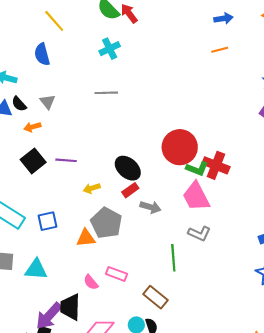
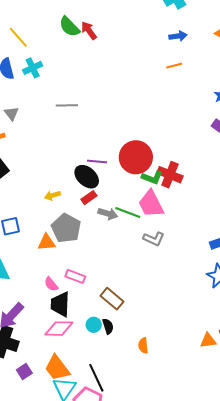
cyan cross: (110, 49) -> (33, 68), moved
purple line: (66, 160) -> (97, 161), moved
green line: (173, 258) -> (128, 212), moved, turned -65
black trapezoid: (70, 307) -> (60, 304), moved

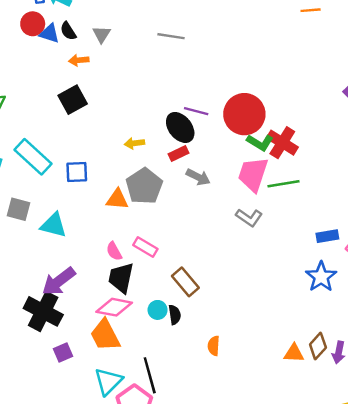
pink trapezoid: (151, 204) -> (253, 174), turned 36
green line: (128, 212) -> (283, 184), moved, turned -40
orange trapezoid: (57, 368) -> (105, 335), moved

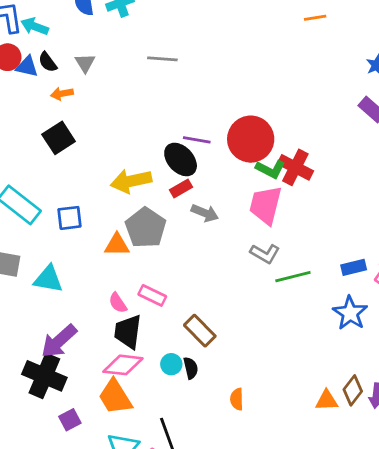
yellow arrow: (134, 143) -> (131, 181), size x1.8
green line: (283, 184) -> (293, 277), moved

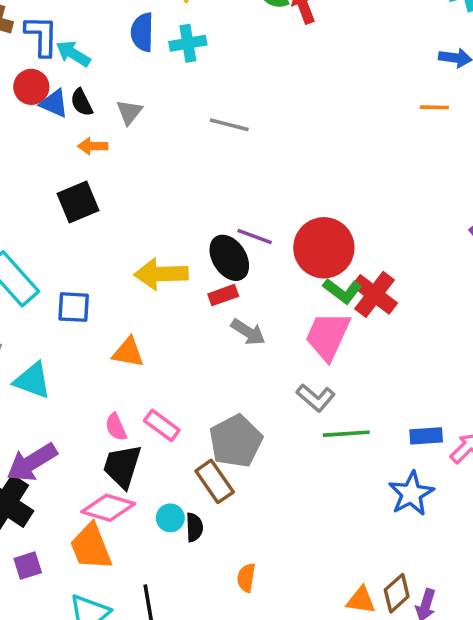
gray pentagon: (146, 228) -> (236, 441), moved

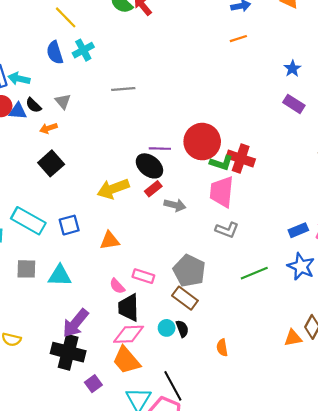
green line: (346, 434) -> (254, 273), moved

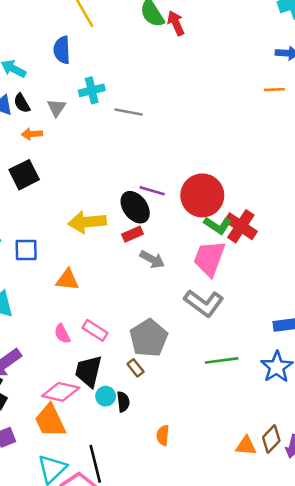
cyan cross: (83, 50) -> (92, 90), moved
gray L-shape: (227, 230) -> (204, 303), size x1.4
brown rectangle: (185, 298) -> (135, 368), size x0.6
black trapezoid: (129, 308) -> (89, 371), moved

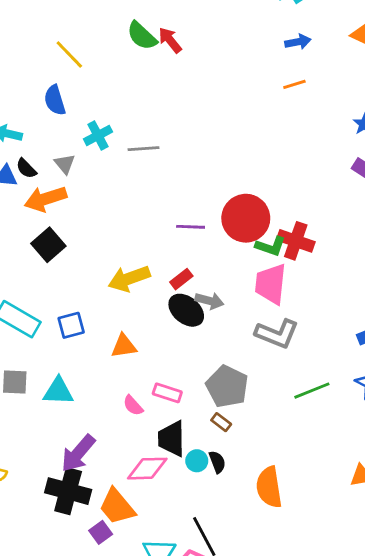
orange arrow: (32, 134) -> (46, 199), size x1.8
black ellipse: (135, 207) -> (186, 310), moved
orange trapezoid: (50, 421) -> (117, 507), moved
orange semicircle: (163, 435) -> (269, 487), size x1.8

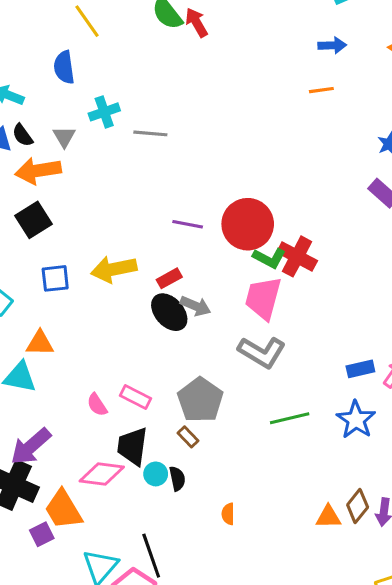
blue square: (71, 325) -> (55, 278), moved
orange triangle: (124, 346) -> (40, 343), moved
orange semicircle: (269, 487) -> (228, 514), size x0.5

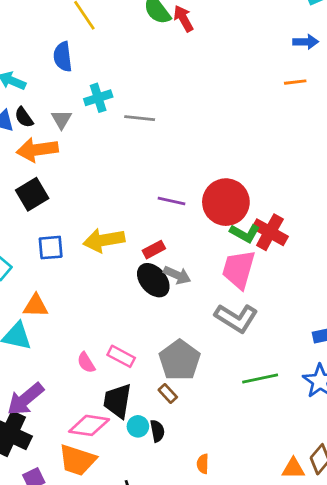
orange trapezoid: (63, 510) -> (77, 460), moved, turned -42

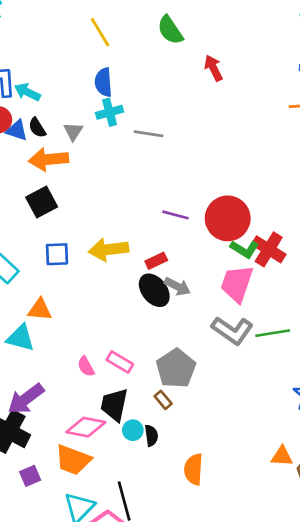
red arrow: (183, 19) -> (213, 68), moved
blue semicircle: (63, 57) -> (103, 82), moved
green line: (260, 378) -> (273, 333), moved
orange semicircle: (203, 464) -> (194, 469), size x1.6
orange triangle: (293, 468) -> (282, 456), moved

